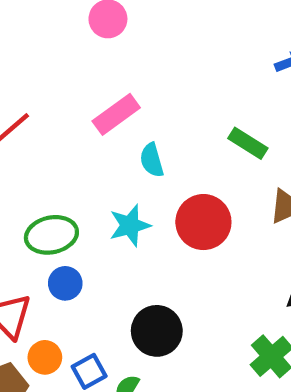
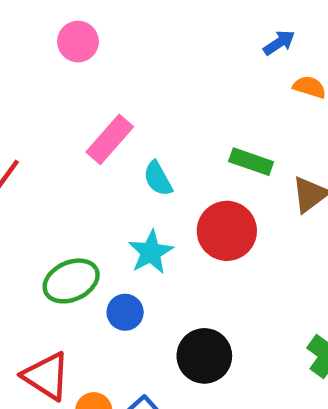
green rectangle: (248, 143) -> (251, 162), moved
blue circle: (65, 283) -> (125, 312), moved

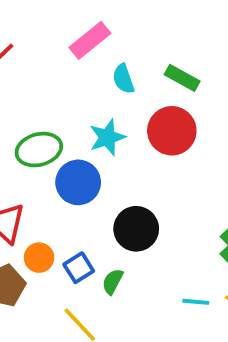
green rectangle: (251, 162) -> (182, 78), moved
blue circle: (125, 312) -> (78, 182), size x1.5

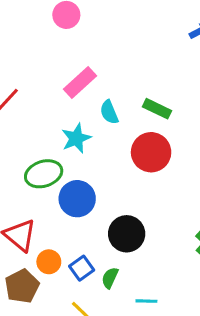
cyan star: (107, 137) -> (76, 138), moved
cyan line: (196, 302) -> (146, 301), moved

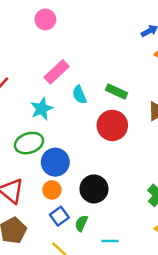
cyan star: (76, 138) -> (42, 109), moved
orange circle: (49, 262) -> (52, 190), moved

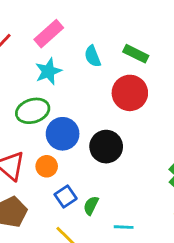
pink rectangle: (57, 72) -> (49, 34), moved
black circle: (94, 189) -> (106, 147), moved
orange circle: (52, 190) -> (47, 166), moved

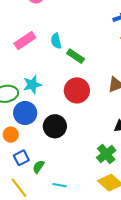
green rectangle: (136, 54) -> (76, 56), moved
cyan semicircle: (93, 56) -> (56, 41), moved
cyan star: (48, 71) -> (32, 85), moved

